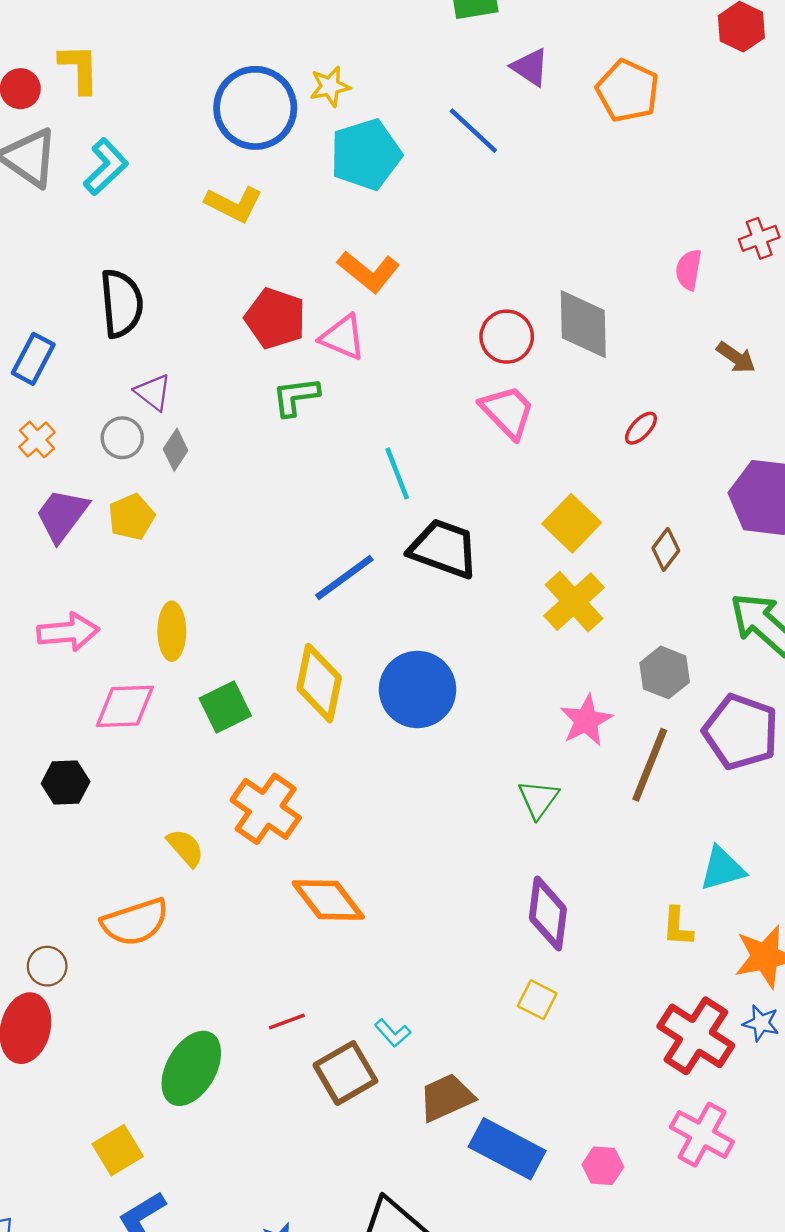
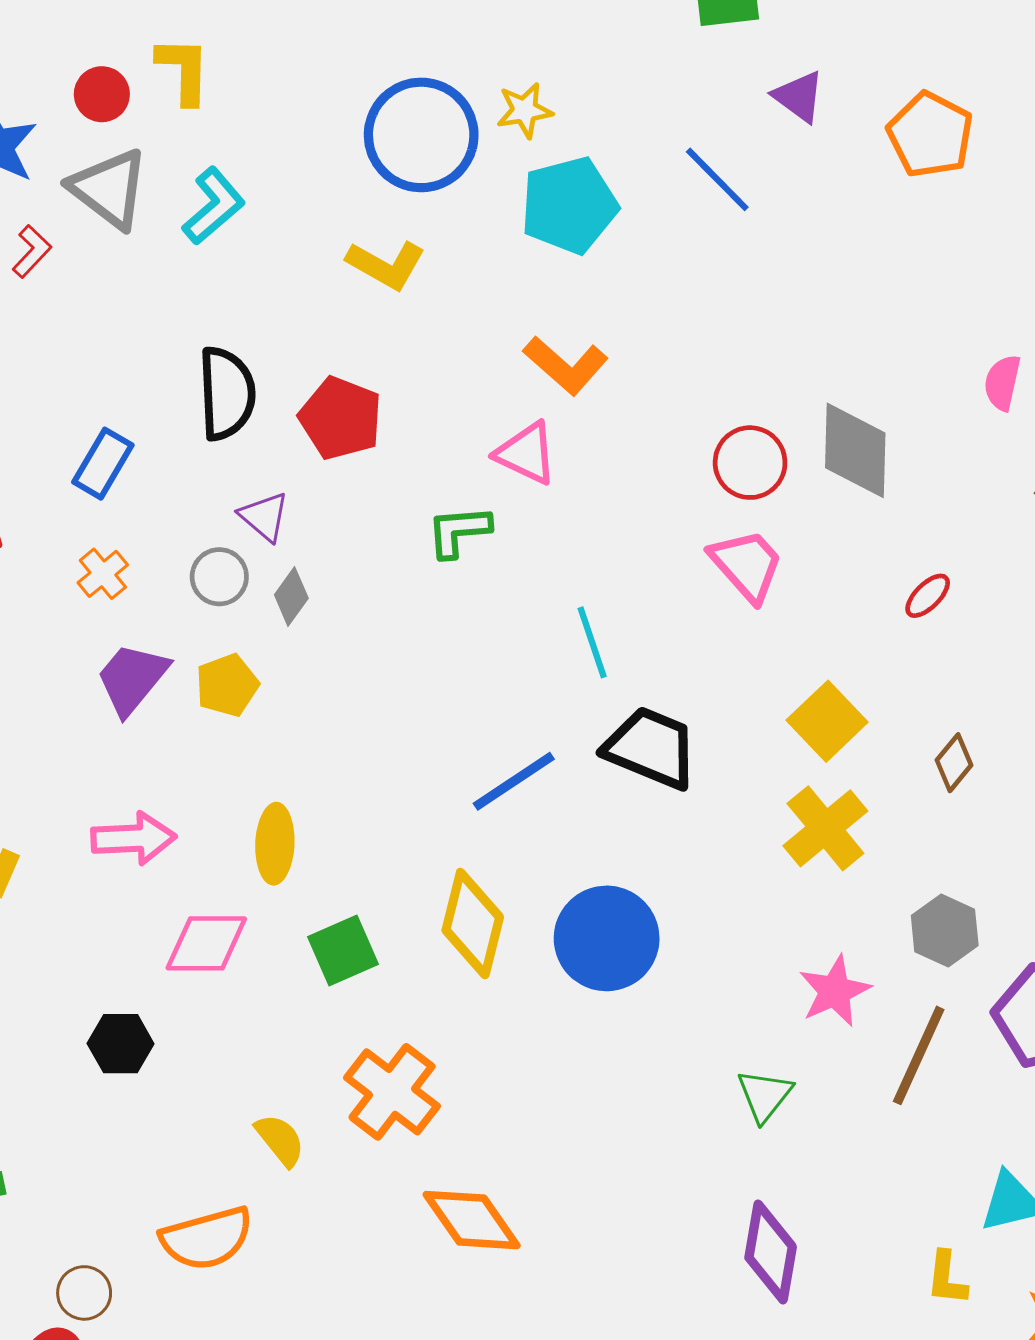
red pentagon: (275, 318) -> (341, 418), moved

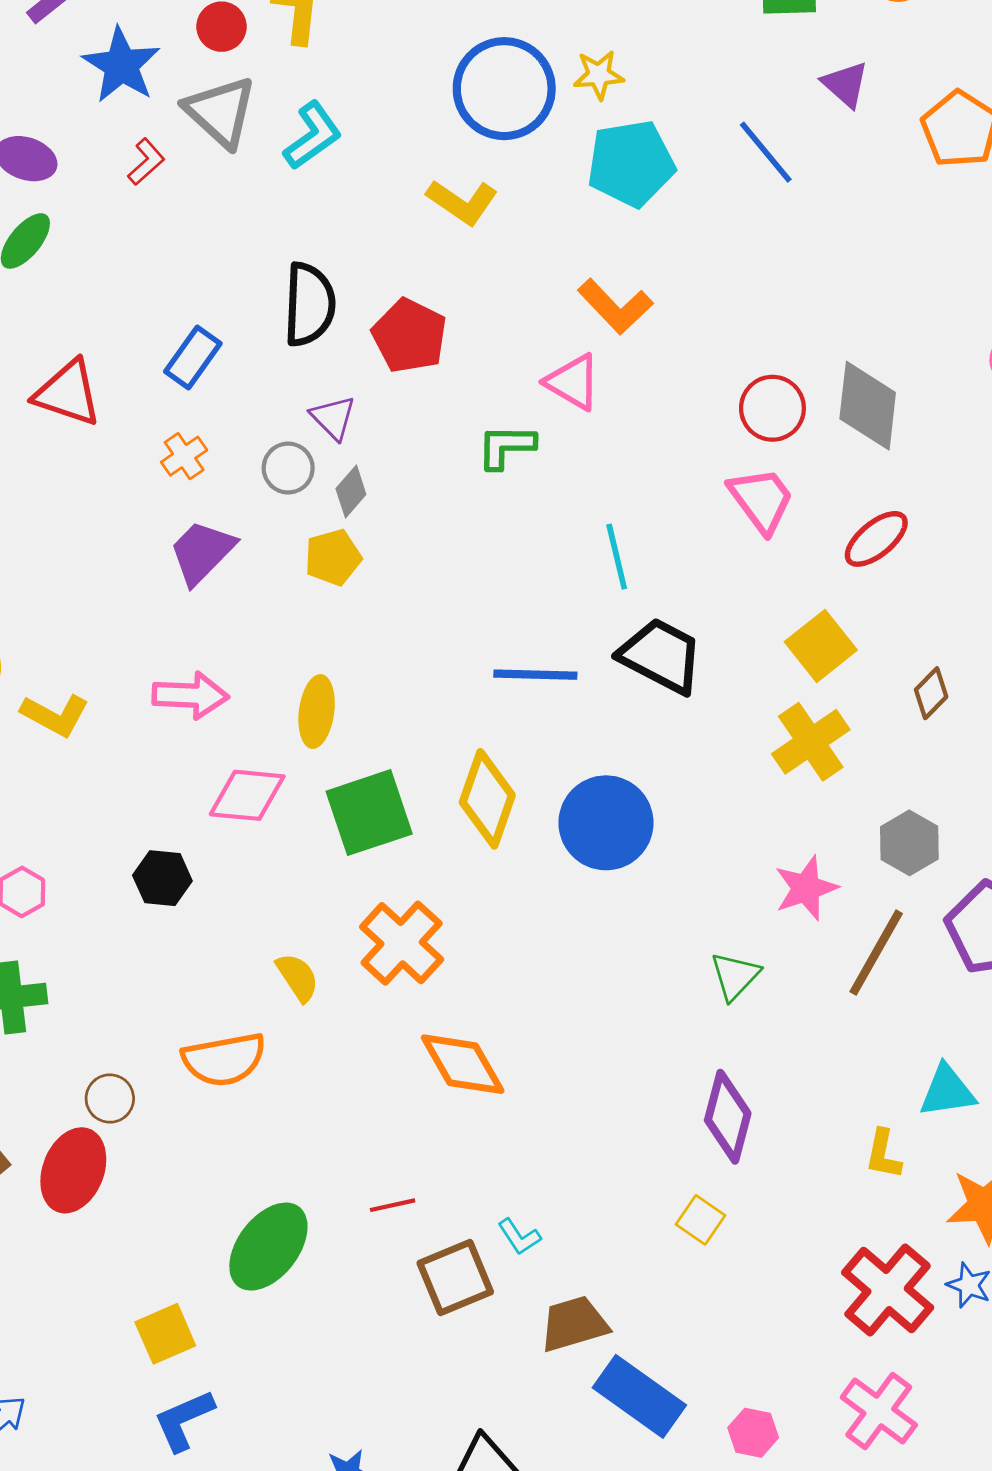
red ellipse: (928, 596) -> (876, 539), moved, size x1.5
yellow pentagon: (227, 685) -> (333, 557), moved
blue line: (514, 781) -> (535, 675), turned 30
green square: (343, 950) -> (369, 813), size x1.4

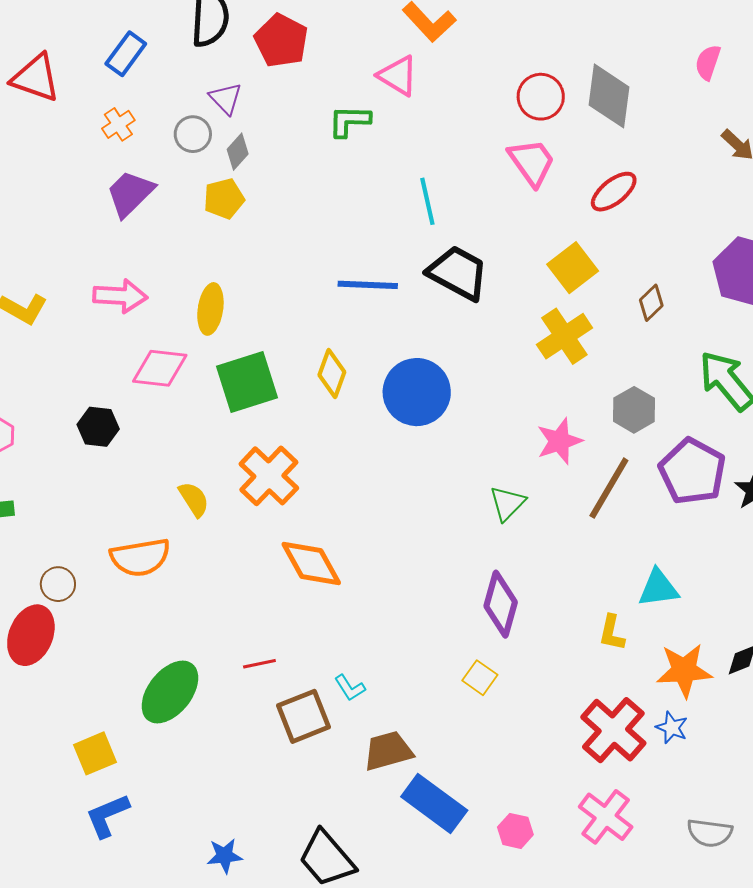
yellow diamond: (487, 799) -> (332, 373), size x0.7

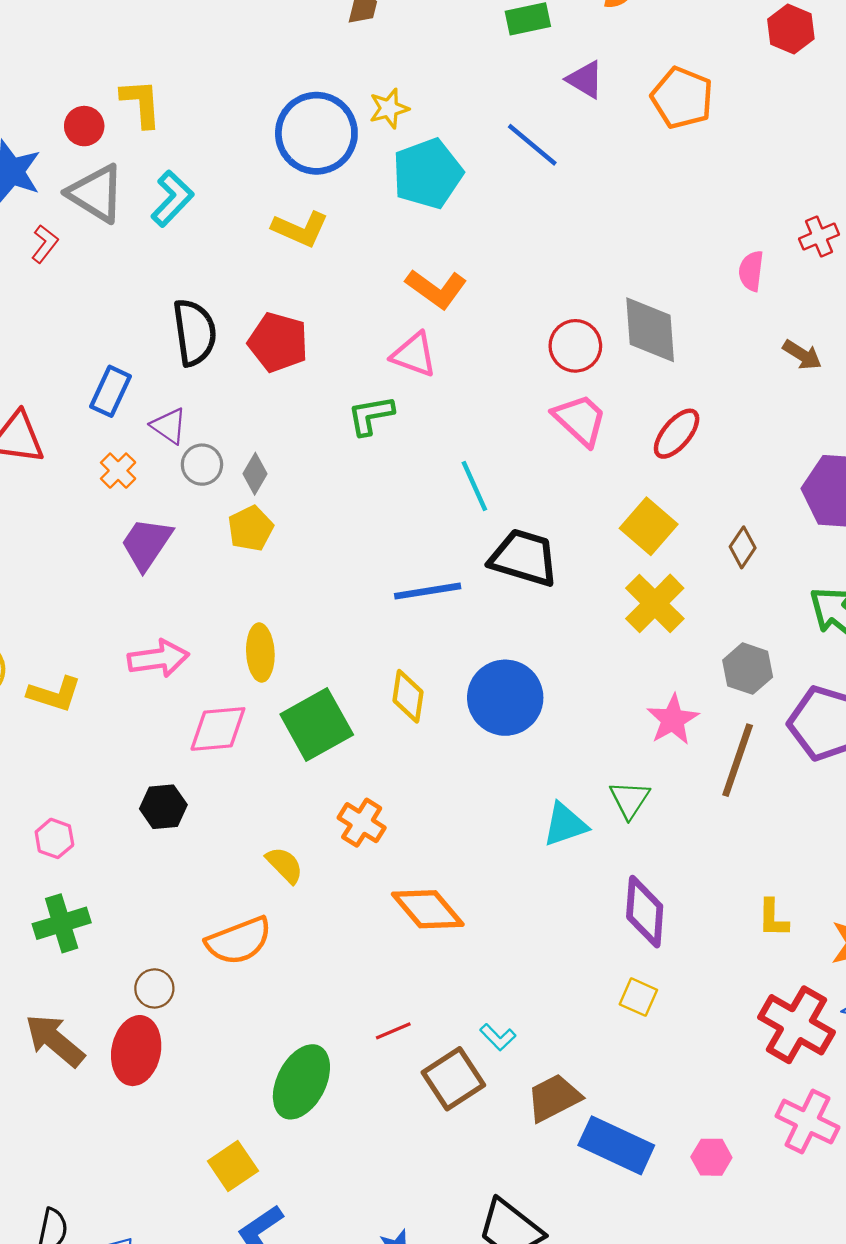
purple triangle: (226, 99) -> (169, 426), moved
orange cross: (269, 476) -> (362, 823), size x0.7
cyan triangle: (658, 588) -> (565, 824), moved

